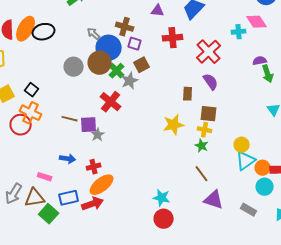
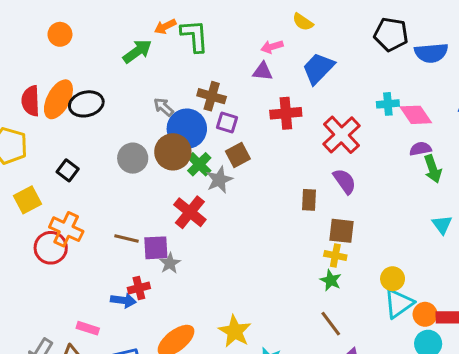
pink diamond: (257, 22) -> (416, 115), moved
black square: (32, 90) -> (68, 170), moved
yellow star: (174, 125) -> (235, 331), moved, turned -30
red cross: (94, 167) -> (139, 288), moved

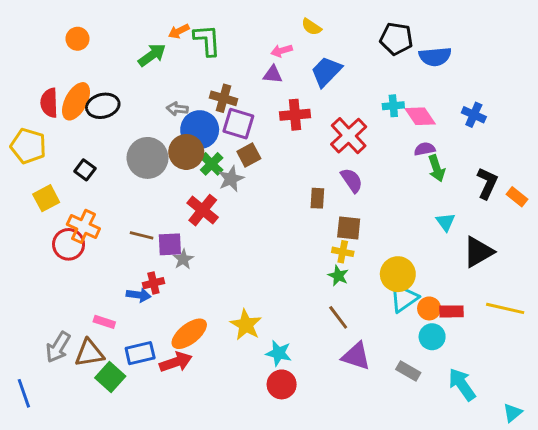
gray arrow: (164, 107) -> (177, 109), turned -36
purple square: (227, 122) -> (238, 124), size x1.5
gray circle: (133, 158) -> (148, 158), size x1.4
yellow circle: (393, 279) -> (398, 274), size x1.5

